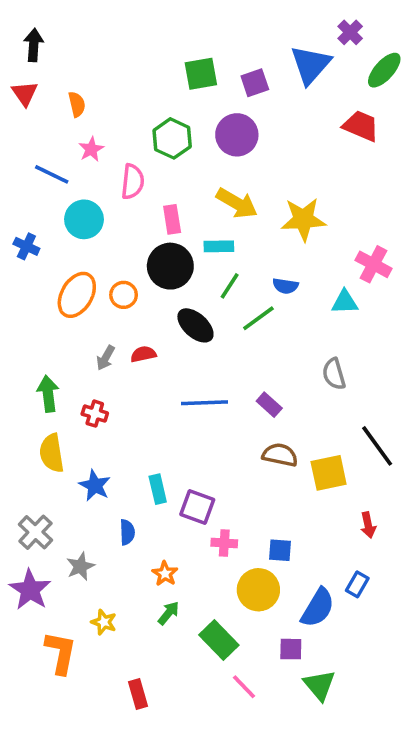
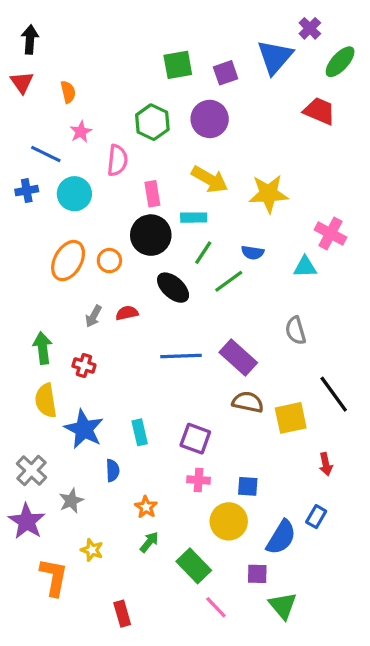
blue cross: (26, 246) -> (27, 191), moved, turned -35
purple rectangle: (269, 405) -> (238, 358), size x1.6
blue star: (95, 485) -> (84, 429), size x1.4
purple square: (197, 507) -> (195, 439), moved

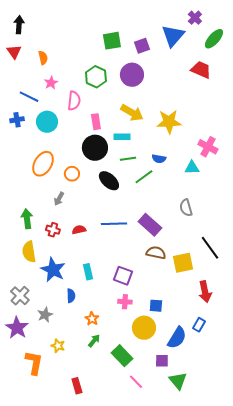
green line: (203, 253) -> (128, 159), turned 49
orange circle: (109, 261) -> (72, 174), moved
red semicircle: (127, 313) -> (79, 230), moved
red arrow: (326, 464) -> (205, 292), size x1.5

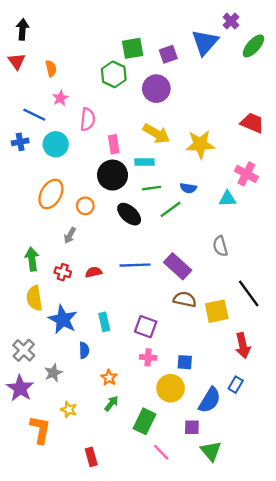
red trapezoid: (201, 70) -> (252, 123), moved
green hexagon: (96, 77) -> (114, 74), moved
green rectangle: (122, 356) -> (144, 421), turned 70

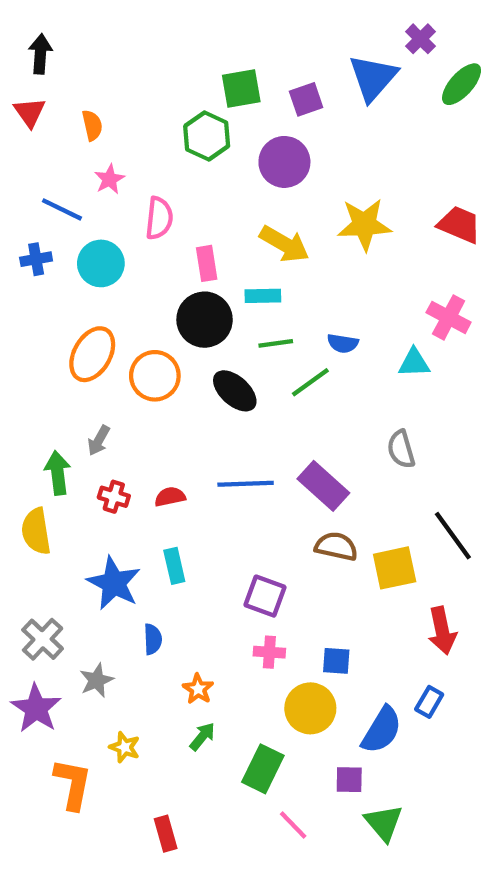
yellow star: (200, 144) -> (364, 225), moved
orange circle: (85, 206) -> (155, 376), size x1.5
gray arrow: (70, 235) -> (99, 441), moved
yellow semicircle: (34, 298) -> (36, 531), moved
cyan rectangle: (104, 322) -> (174, 566), moved

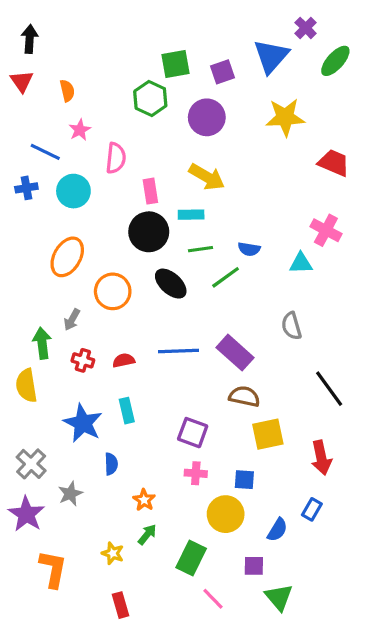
yellow star: (364, 225) -> (285, 117), moved
orange circle: (155, 376) -> (113, 291), moved
yellow square: (395, 568) -> (268, 434), moved
blue semicircle: (382, 730) -> (277, 530), size x0.7
yellow star: (125, 747) -> (113, 553), moved

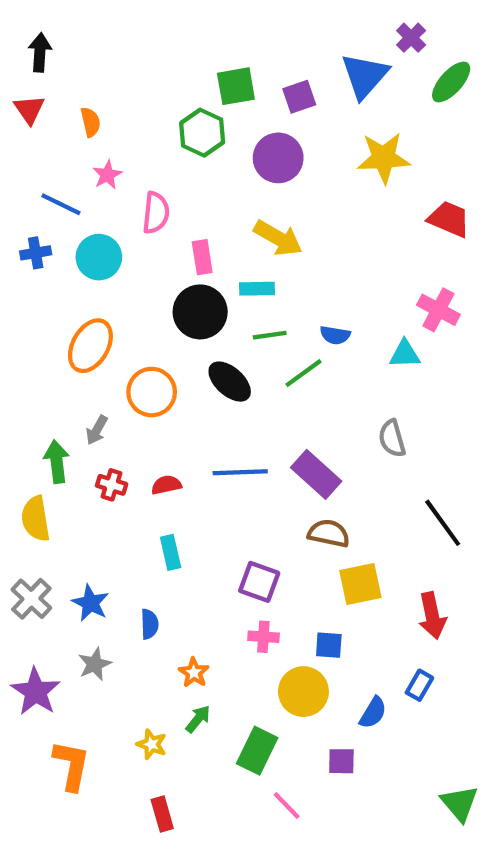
blue star: (83, 423) -> (90, 603), moved, size x0.7
gray cross: (31, 464) -> (31, 599), moved
green triangle: (279, 597) -> (460, 803), moved

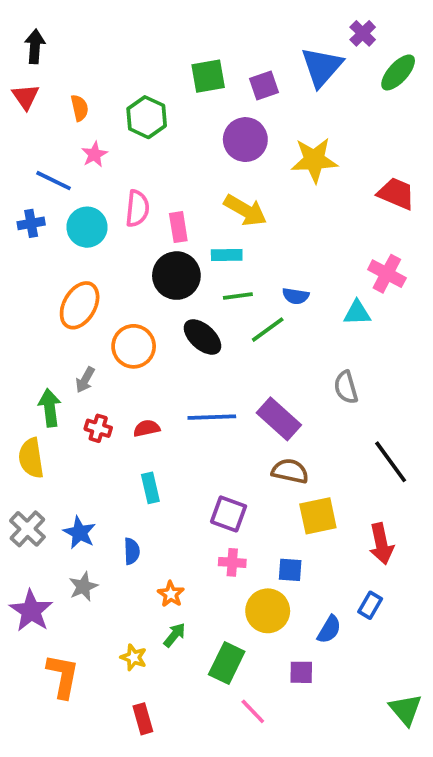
green hexagon: (202, 133) -> (147, 117), moved
yellow star: (384, 158) -> (314, 160), moved
pink semicircle: (156, 213) -> (137, 208), moved

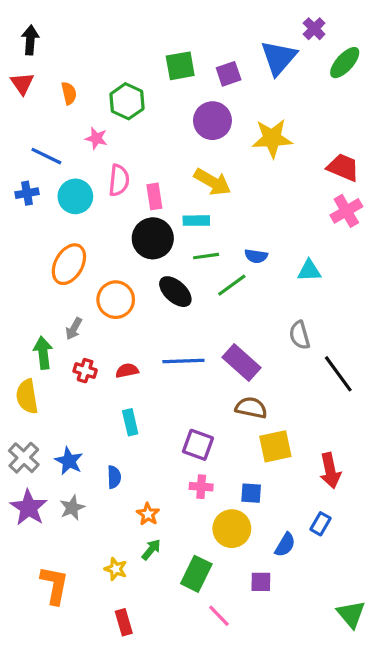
pink star: (94, 154) -> (96, 138), moved, turned -30
pink cross: (387, 274) -> (346, 211), moved, turned 32
black line: (391, 462) -> (338, 374), moved
purple star: (31, 611) -> (29, 508), moved

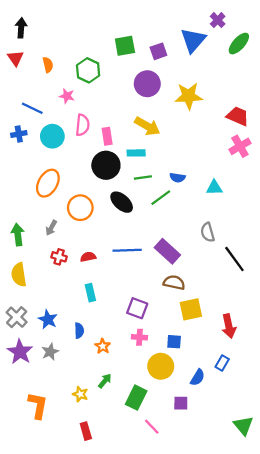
green arrow: (43, 353) -> (18, 235), moved
orange star: (148, 514) -> (103, 346), moved

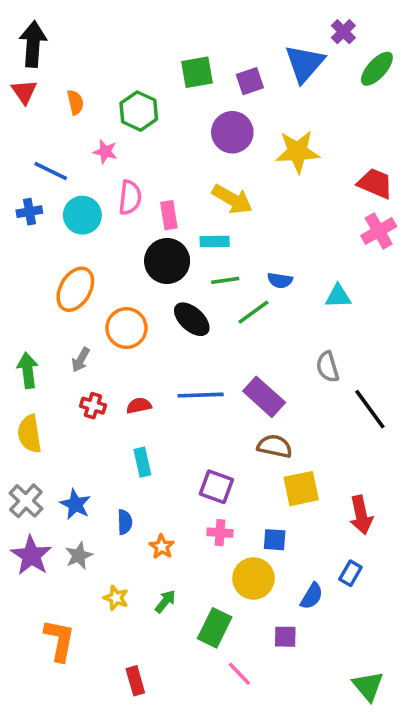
black arrow: (21, 28) -> (33, 44), size x1.4
yellow star: (80, 394) -> (116, 598), moved
green triangle: (243, 425) -> (368, 686), moved

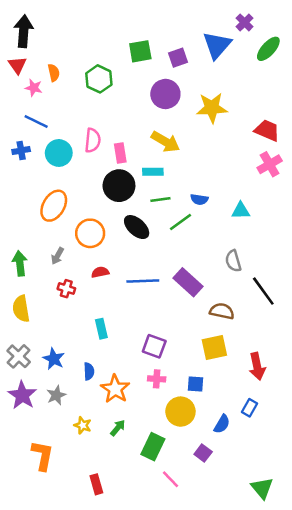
pink star: (105, 152) -> (34, 88), moved
red semicircle: (139, 406) -> (100, 272), moved
brown semicircle: (275, 446) -> (222, 311), moved
orange star: (162, 547) -> (115, 389), size x1.6
purple square: (285, 637) -> (203, 453), turned 36

